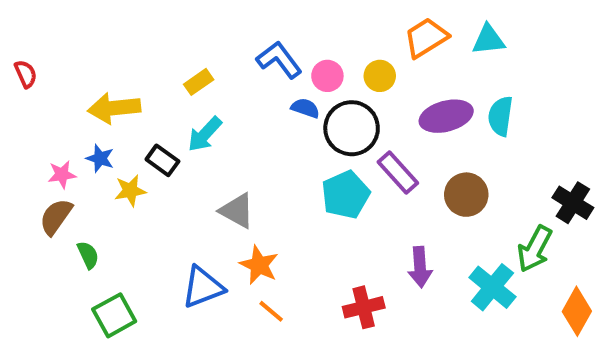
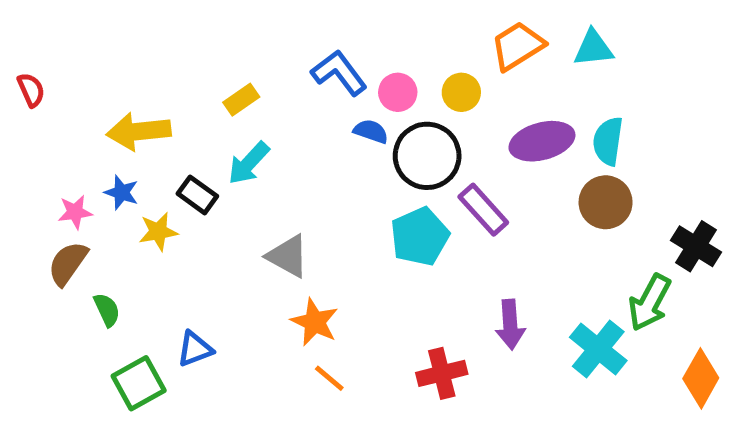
brown circle: (466, 195) -> (606, 202), moved
blue triangle: (203, 287) -> (195, 349), moved, size x0.7

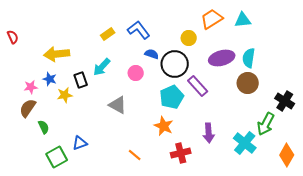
pink circle: (398, 92) -> (136, 73), moved
yellow rectangle: (241, 100) -> (108, 34), moved
black rectangle: (197, 195) -> (81, 80), turned 35
orange star: (315, 322) -> (164, 126), moved

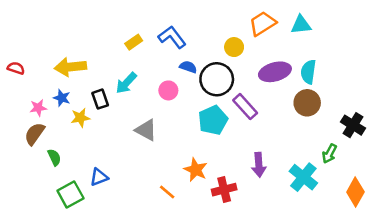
red semicircle: (13, 37) -> (16, 68), moved, turned -48
green arrow: (266, 124) -> (329, 154), size x0.7
orange star: (164, 126) -> (196, 170), moved

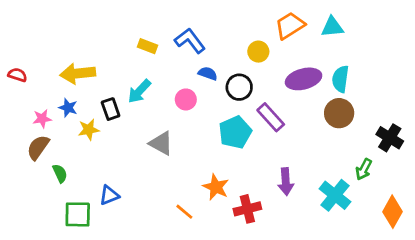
yellow rectangle: (134, 42) -> (147, 46), turned 56
black circle: (217, 79) -> (239, 87), size x0.7
green square: (70, 194) -> (78, 214), turned 30

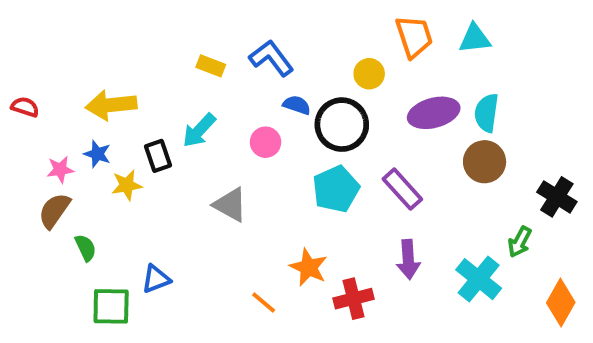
orange trapezoid: (290, 26) -> (414, 37), turned 104
black circle: (239, 87) -> (342, 125), size x1.4
purple rectangle: (271, 117) -> (402, 189), moved

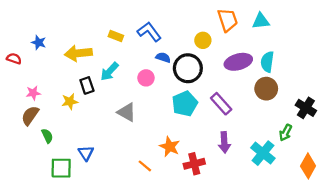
yellow arrow: (111, 105) -> (78, 53), moved
blue star: (97, 154) -> (39, 42), moved
blue triangle: (156, 279) -> (86, 153), turned -42

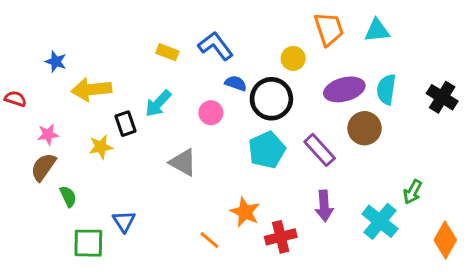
yellow arrow: (78, 53) -> (91, 89), moved
red semicircle: (14, 59) -> (15, 99), moved
brown circle: (266, 89) -> (365, 128), moved
black cross: (306, 108) -> (442, 97), moved

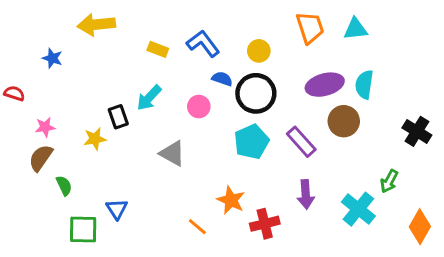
yellow circle: (293, 58) -> (259, 51), moved
yellow arrow: (91, 89) -> (96, 25), moved
black cross: (442, 97) -> (417, 131), moved

